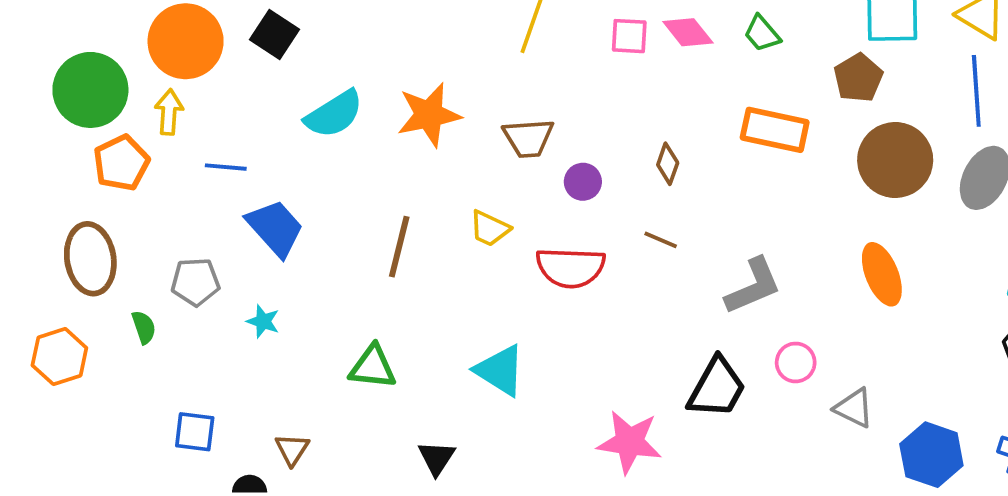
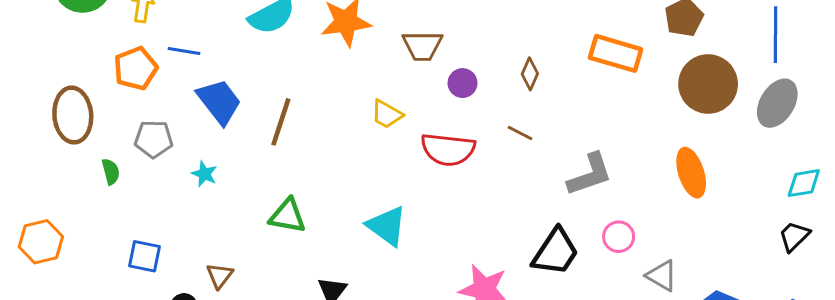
orange pentagon: (121, 163) -> (136, 68), moved
brown line: (399, 247) -> (281, 122), moved
orange hexagon: (59, 357) -> (41, 242), moved

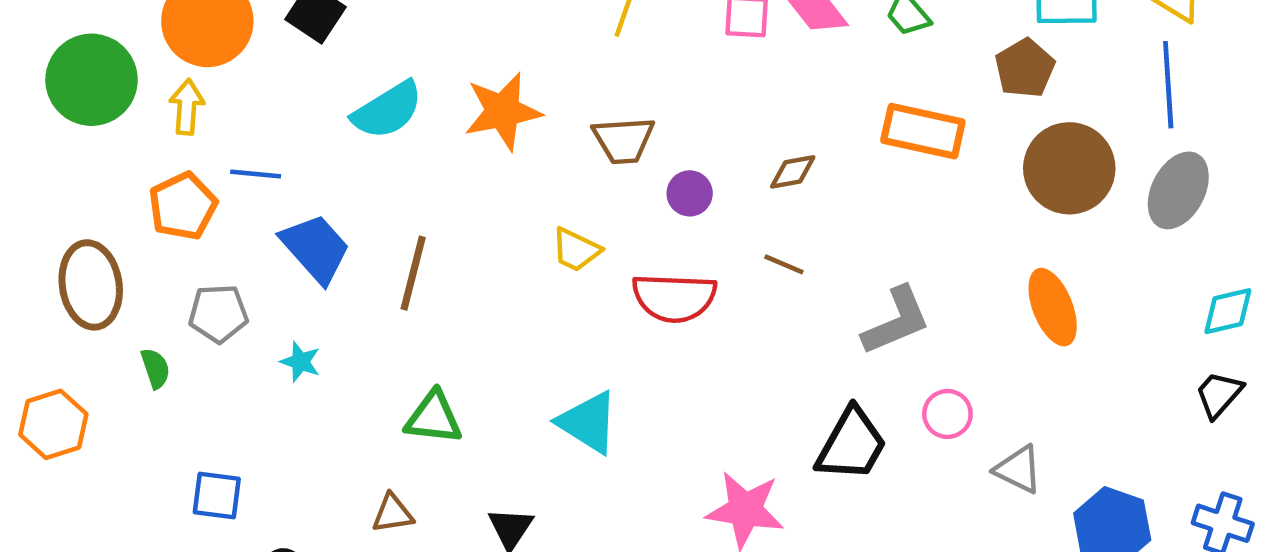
brown diamond: (530, 74) -> (793, 172), turned 60
orange hexagon: (41, 242) -> (53, 424), moved
brown triangle: (220, 276) -> (393, 513), moved, turned 48

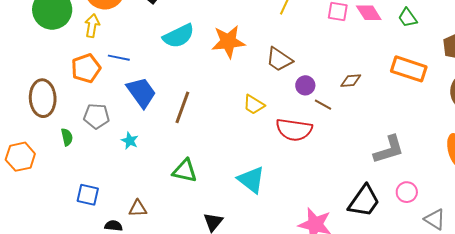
brown trapezoid: (624, 140) -> (279, 59), turned 32
brown line: (784, 264) -> (323, 105), moved
brown triangle: (393, 513) -> (138, 208), moved

